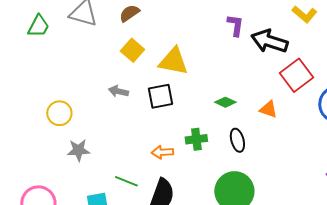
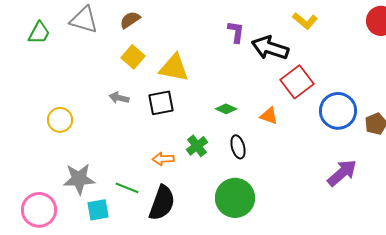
green cross: (196, 139) -> (197, 146), turned -30
gray star: (78, 150) -> (79, 179), moved, size x1.4

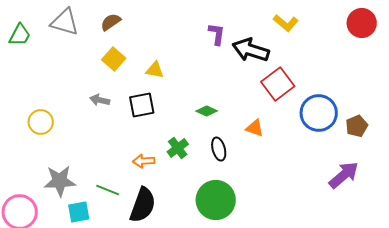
yellow triangle: (174, 68) -> (155, 70), size x0.6
orange triangle: (269, 116) -> (255, 128), moved
purple arrow: (342, 173) -> (344, 175), moved

